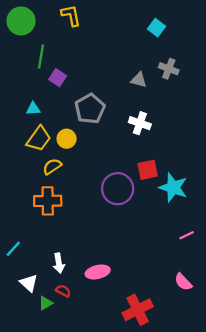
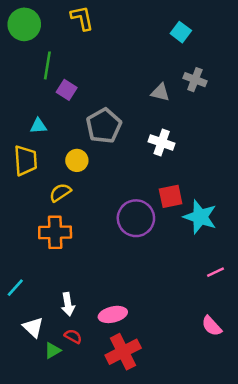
yellow trapezoid: (39, 139) -> (26, 160), moved, turned -40
red cross: (138, 310) -> (123, 352), moved

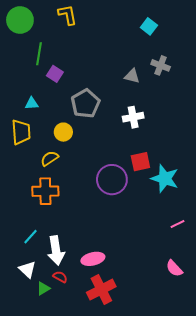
white cross: (162, 142) -> (133, 117), turned -30
cyan line: (15, 288) -> (31, 237), moved
white arrow: (68, 304) -> (56, 250), size x1.5

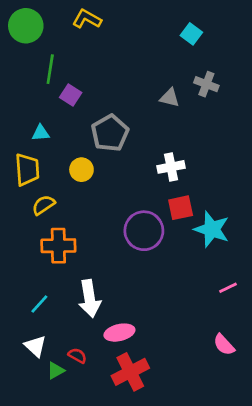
yellow L-shape: (68, 15) -> (87, 19), turned -50
white cross: (133, 117) -> (171, 167), moved
yellow semicircle: (50, 158) -> (43, 205), moved
white arrow: (56, 250) -> (90, 299), moved

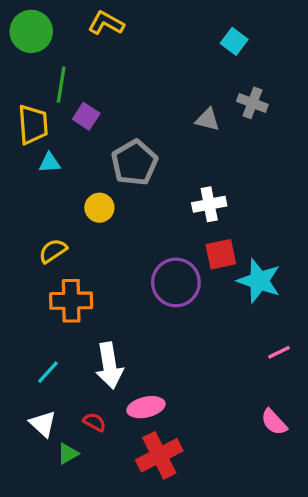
yellow trapezoid: (27, 170) -> (33, 125), moved
red semicircle: (77, 356) -> (94, 422), moved

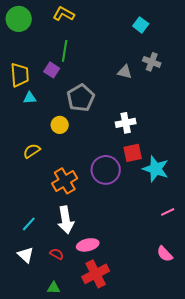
green line: (61, 85) -> (65, 51), moved
orange cross: (71, 301) -> (65, 181), moved, turned -30
green triangle: (68, 454) -> (54, 288), moved, turned 32

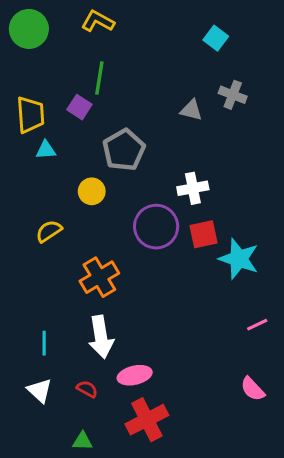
purple circle: (106, 170) -> (156, 227), moved
cyan line: (29, 224) -> (44, 343), turned -42

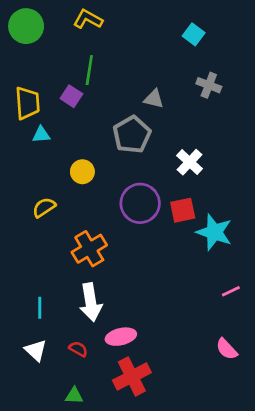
gray triangle: (191, 110) -> (154, 99), moved
gray pentagon: (124, 150) -> (132, 135), moved
white cross: (193, 188) -> (190, 162), moved, turned -36

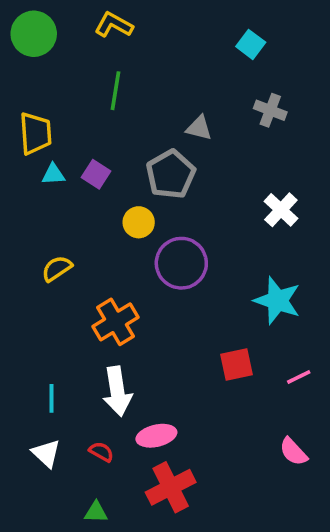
purple square: (71, 96) -> (96, 174), moved
white cross: (190, 162) -> (281, 210), moved
yellow circle: (82, 172) -> (139, 222), moved
red square: (183, 210) -> (236, 365), moved

